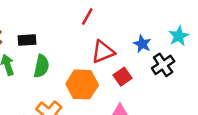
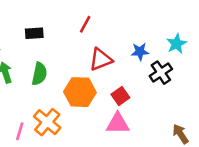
black rectangle: (27, 40) -> (34, 33), moved
blue star: (142, 44) -> (140, 52), turned -30
red square: (123, 77) -> (120, 96), moved

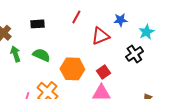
blue star: (140, 52) -> (120, 20), moved
red triangle: (101, 59) -> (100, 36), moved
green semicircle: (39, 74) -> (41, 55), turned -78

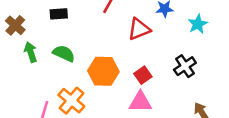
black cross: (134, 54) -> (185, 66), moved

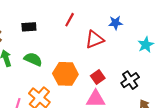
cyan star: (198, 24) -> (146, 45), moved
black cross: (185, 66) -> (130, 80), moved

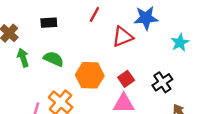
blue star: (115, 23) -> (146, 18), size x1.5

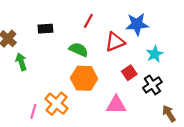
cyan star: (180, 43) -> (155, 54), moved
green semicircle: (54, 59) -> (79, 50), moved
red square: (126, 79) -> (129, 73), moved

